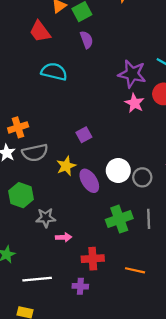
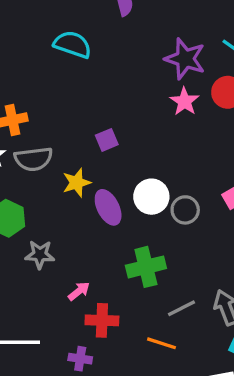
gray line: (149, 219) -> (181, 308), moved, turned 60
pink arrow: (64, 237) -> (79, 291), moved, turned -42

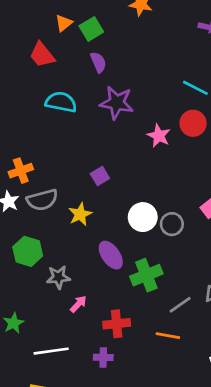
purple star: (185, 59) -> (117, 103), moved
purple ellipse: (108, 207) -> (111, 255), moved
pink arrow: (79, 291) -> (78, 304), moved

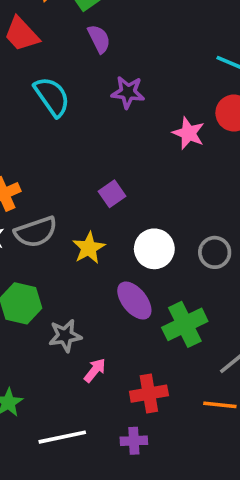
cyan semicircle: (61, 102) -> (52, 97), turned 48
purple star: (117, 103) -> (128, 92), size x0.7
white circle: (143, 217) -> (154, 249), moved

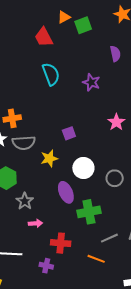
purple semicircle: (99, 39) -> (115, 54), moved
pink star: (189, 133) -> (116, 122), moved
gray star: (65, 336) -> (25, 201), turned 30
pink arrow: (95, 370) -> (36, 223), turned 32

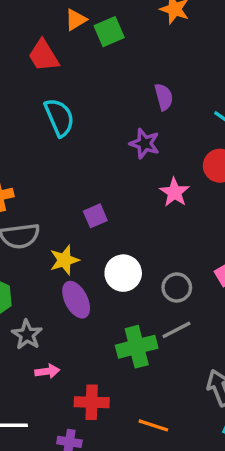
purple semicircle: (115, 54) -> (164, 97), moved
purple star: (91, 82) -> (145, 143), moved
purple ellipse: (66, 192) -> (76, 300), moved
gray line: (109, 238) -> (176, 330), moved

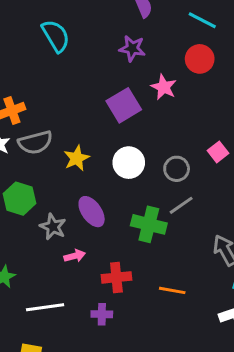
purple square: (95, 216) -> (124, 105), moved, size x1.6
purple ellipse: (76, 300) -> (92, 212), moved
green cross: (137, 347) -> (149, 224), turned 36

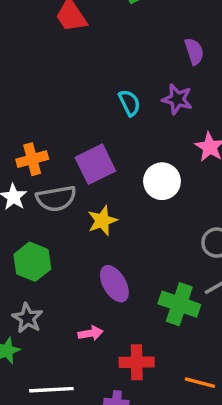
cyan semicircle: (56, 36) -> (129, 103), moved, size x0.7
purple square: (124, 105) -> (95, 164), moved
white circle: (129, 163) -> (162, 181), moved
gray star: (53, 227) -> (27, 318), moved

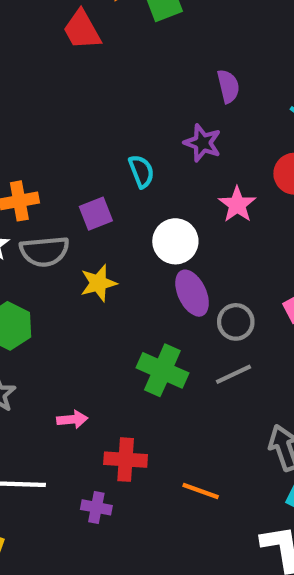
cyan semicircle: (129, 103) -> (141, 171), moved
purple square: (95, 164) -> (96, 214), size x0.7
purple ellipse: (114, 284) -> (192, 293), moved
green cross: (179, 304) -> (162, 370), moved

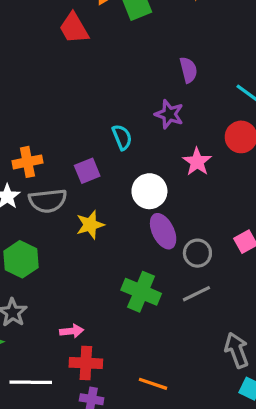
red cross: (126, 460) -> (86, 363), moved
orange line: (201, 491) -> (153, 384), moved

